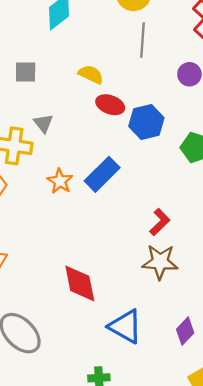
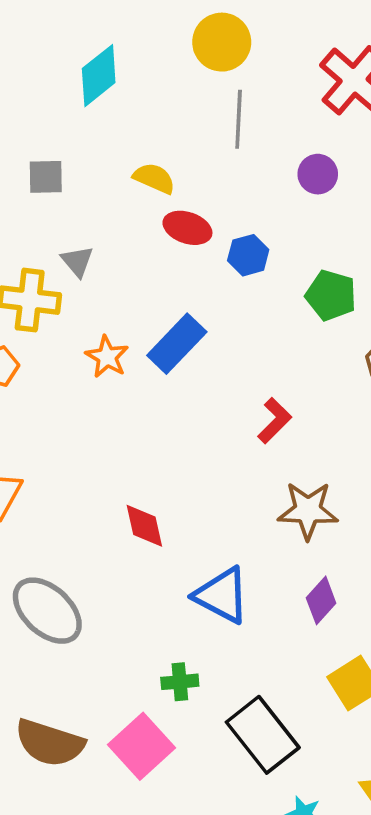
blue hexagon: (146, 122) -> (248, 255), size x0.7
brown star: (160, 262) -> (308, 510), moved
red diamond: (80, 283) -> (144, 526), size x0.7

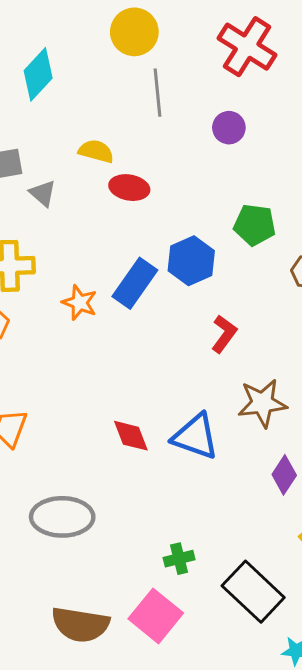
blue hexagon: (248, 255) -> (191, 261), moved, size x1.4
gray triangle: (77, 261) -> (43, 193), moved
blue triangle: (222, 595) -> (195, 436), moved
gray ellipse: (47, 611) -> (62, 517), turned -34

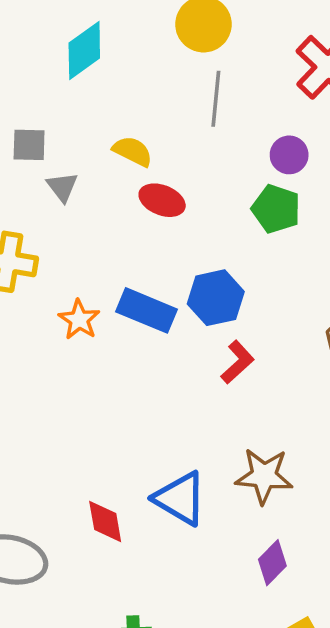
green pentagon: (255, 225) -> (276, 209), moved
blue rectangle: (135, 283) -> (146, 310), turned 66
red L-shape: (224, 334) -> (237, 362), moved
red diamond: (131, 436) -> (105, 522), moved

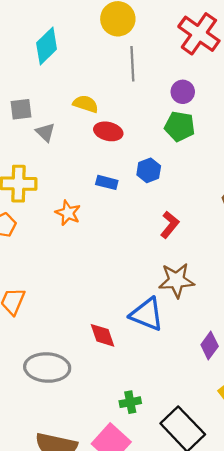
blue hexagon: (216, 298) -> (149, 170), moved, size x0.7
blue rectangle: (146, 310) -> (107, 182), moved, size x0.6
brown star: (264, 476) -> (176, 280), moved

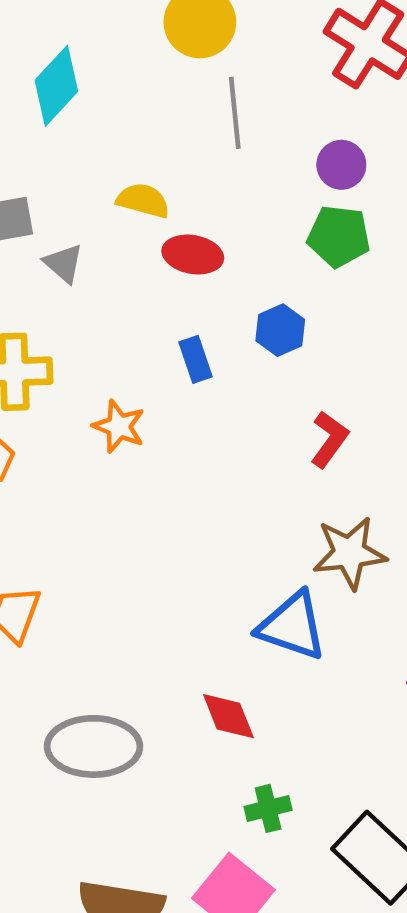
blue rectangle: (107, 182) -> (195, 359), turned 60
red diamond: (102, 335) -> (228, 716), moved

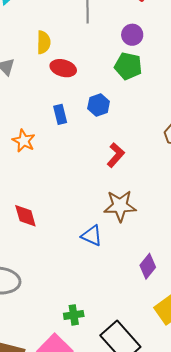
yellow semicircle: (143, 200) -> (44, 42), turned 70
blue triangle: (292, 626) -> (92, 236), size x0.7
red diamond: (228, 716) -> (25, 216), moved

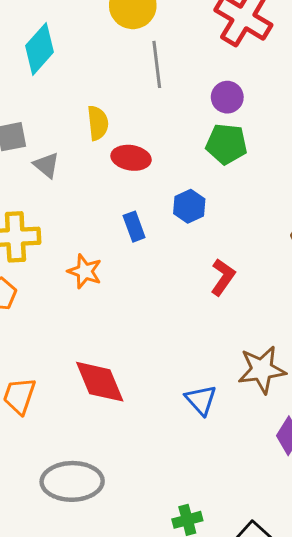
brown star: (120, 206) -> (262, 370), moved
red diamond: (25, 216) -> (100, 382), size x1.4
blue triangle: (92, 236) -> (201, 400), turned 30

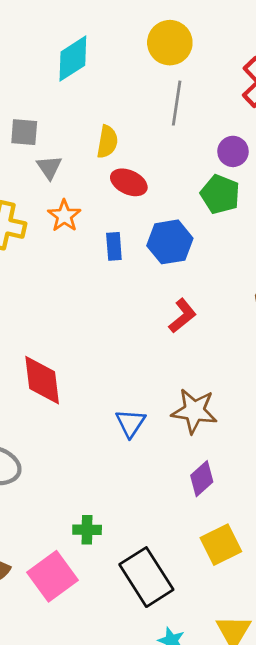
blue hexagon: (189, 206) -> (170, 242), size x1.4
orange star: (85, 271) -> (64, 216), moved

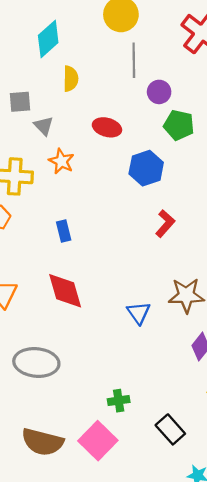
yellow semicircle: (107, 142) -> (71, 79), moved
purple circle: (233, 151) -> (159, 92), moved
blue rectangle: (114, 246) -> (64, 231), moved
black rectangle: (146, 577) -> (170, 429), size x0.7

